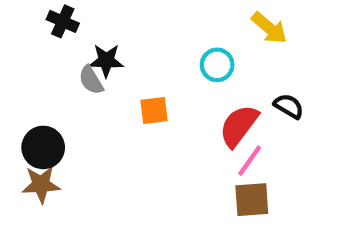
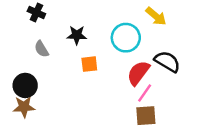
black star: (106, 61) -> (77, 35), moved
cyan circle: (217, 65) -> (126, 38), size x1.5
gray semicircle: (91, 80) -> (42, 49), moved
black semicircle: (289, 106) -> (167, 62), size x1.5

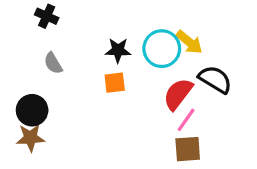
yellow arrow: (156, 16) -> (189, 42), moved
black star: (77, 35) -> (118, 50), moved

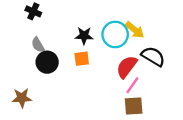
black circle: (32, 110) -> (47, 62), moved

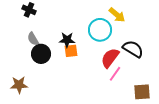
yellow arrow: (135, 30) -> (117, 15), moved
black star: (84, 36) -> (67, 40), moved
brown square: (134, 106) -> (142, 92), moved

